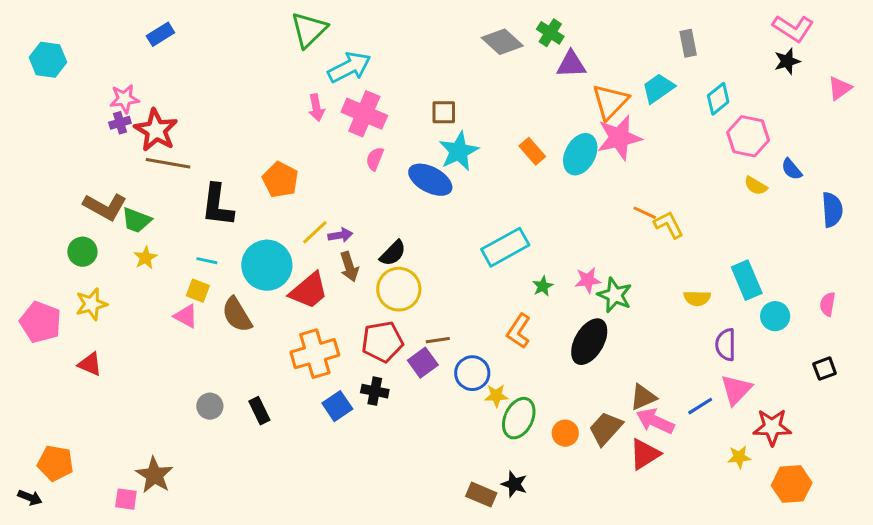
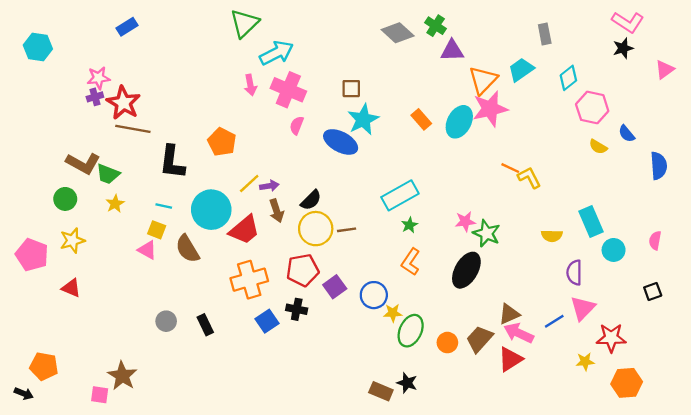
green star: (543, 286) -> (409, 225), moved
brown line: (438, 340) -> (347, 230), moved

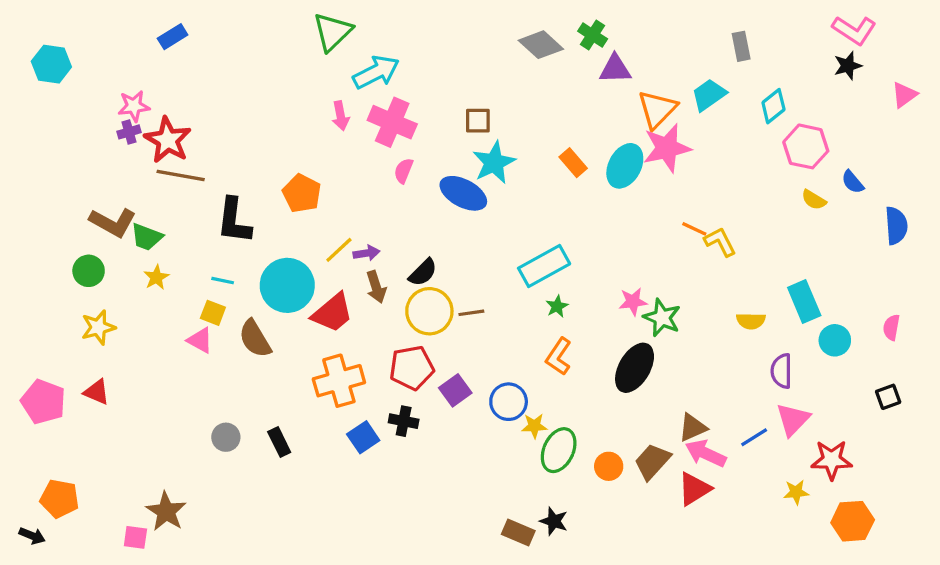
pink pentagon: (32, 255) -> (43, 402), moved

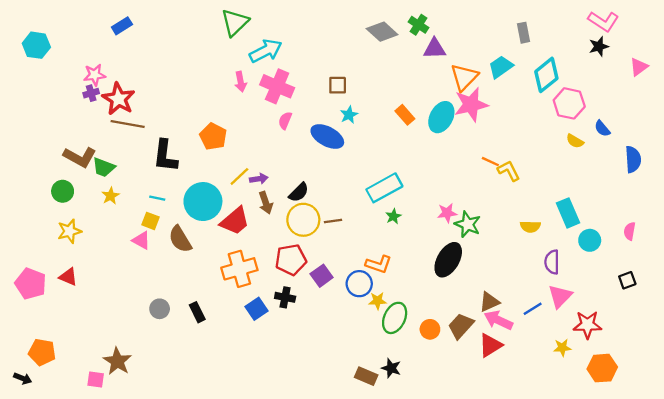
cyan diamond: (773, 106) -> (546, 75), size x1.4
cyan star: (494, 163) -> (349, 115), size x0.6
orange L-shape: (559, 356) -> (379, 264), moved, turned -105

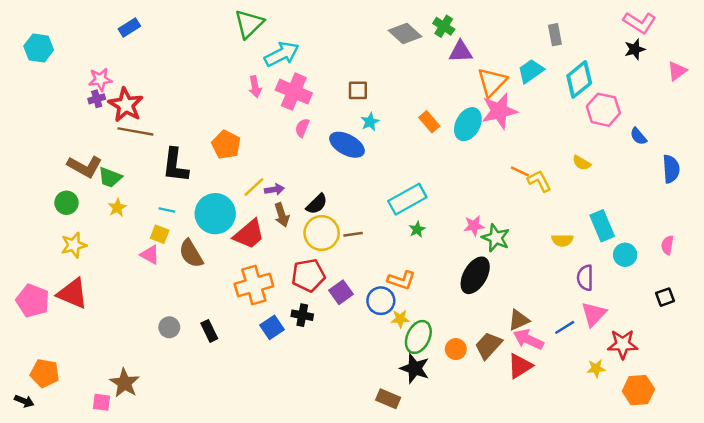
yellow semicircle: (575, 141) -> (582, 163), moved
red triangle: (68, 277) -> (73, 293), size x1.6
black star: (391, 368) -> (415, 368), moved, size x1.4

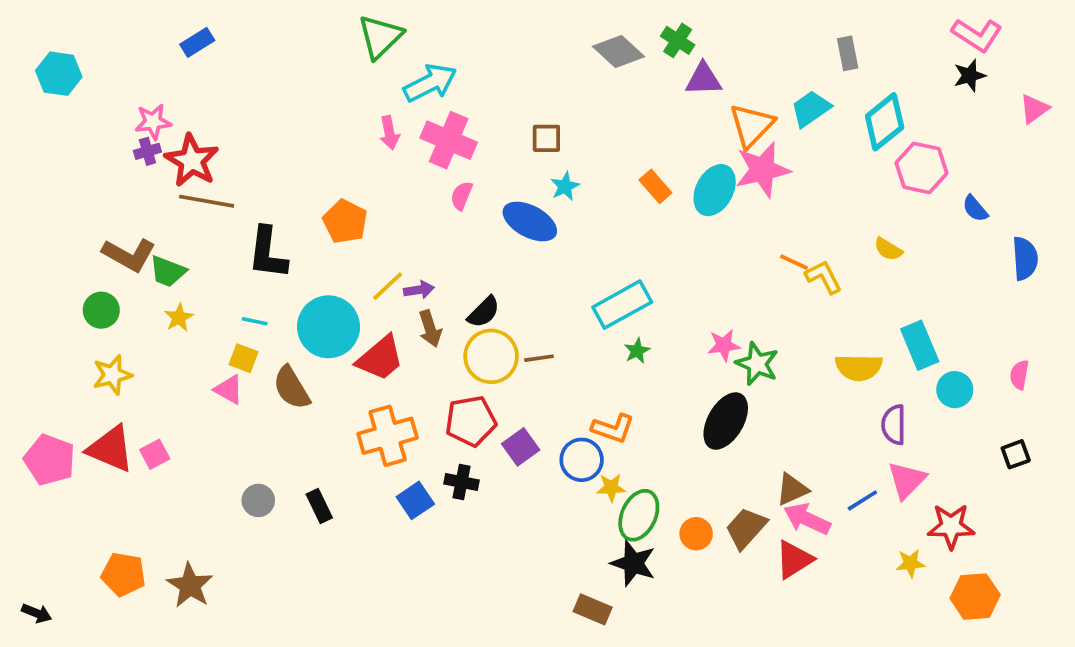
yellow semicircle: (562, 240) -> (859, 367), size x1.4
orange pentagon: (45, 373) -> (123, 574), moved
pink square: (102, 402) -> (155, 454), moved, turned -36

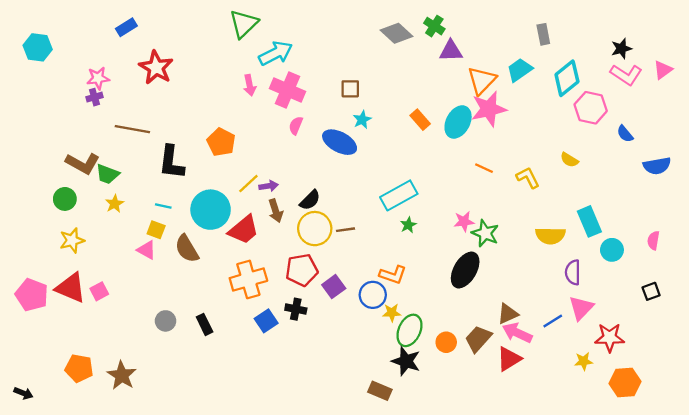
pink L-shape: (977, 35) -> (626, 75), moved
red star: (192, 161) -> (156, 68), moved
blue semicircle: (1025, 258) -> (657, 166), turned 84
orange line: (794, 262) -> (484, 168), moved

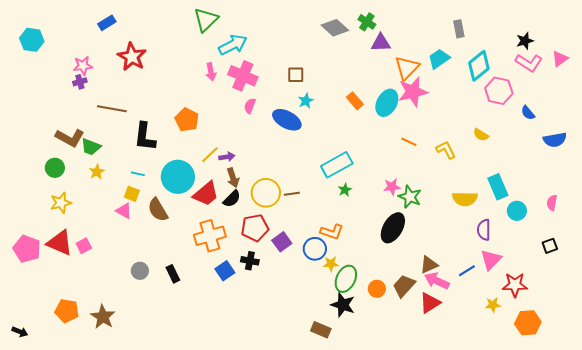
black semicircle: (310, 200) -> (232, 199), moved

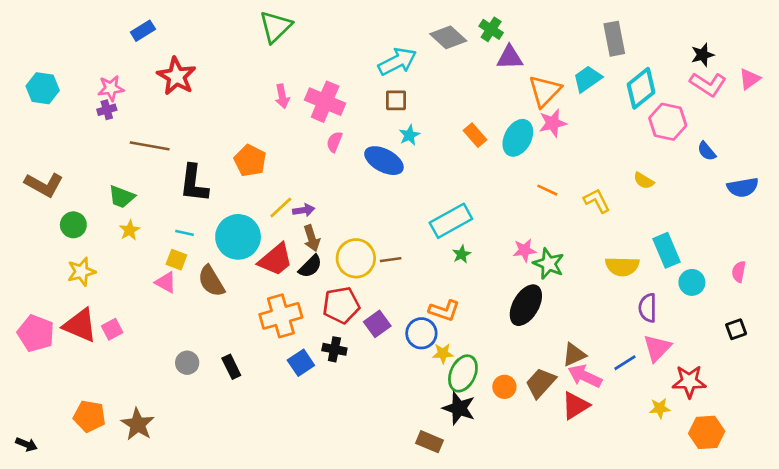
gray rectangle: (459, 29) -> (614, 39), size x1.4
cyan hexagon: (32, 40) -> (43, 88), moved
cyan arrow: (233, 45) -> (397, 62), moved
pink star: (413, 92) -> (553, 123), size x0.7
brown L-shape: (70, 138) -> (44, 185), moved

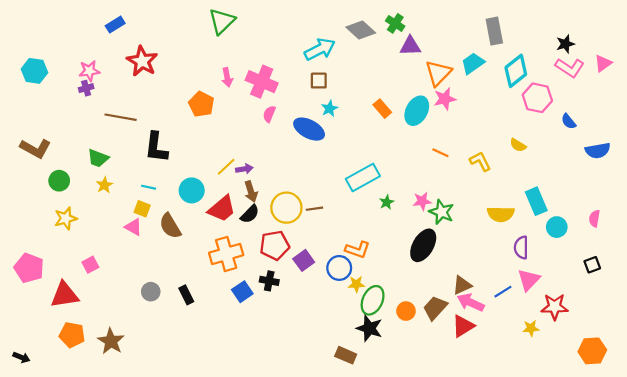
orange pentagon: (250, 161) -> (201, 104), moved
cyan circle: (238, 237) -> (192, 190), size x0.7
green star: (462, 254) -> (387, 202), moved
red triangle: (80, 325) -> (65, 295), moved, turned -32
orange hexagon: (707, 432) -> (592, 351), moved

